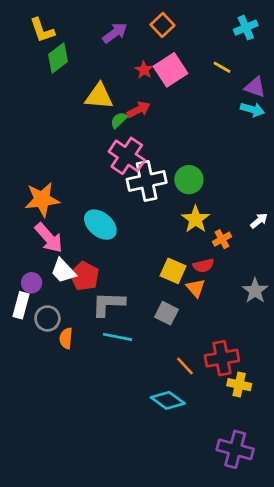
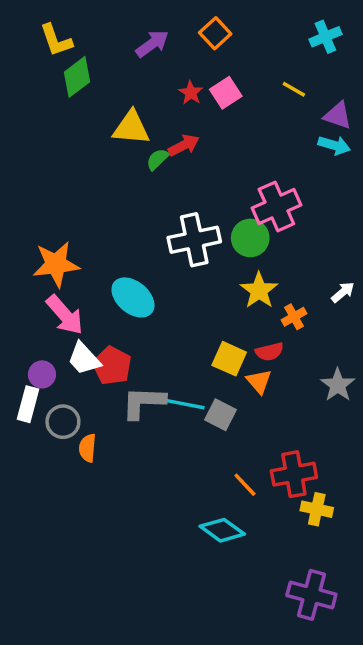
pink square: (170, 70) -> (226, 93), size x0.7
pink cross: (127, 156) -> (276, 206), moved, turned 32
cyan line: (118, 337) -> (185, 404), moved

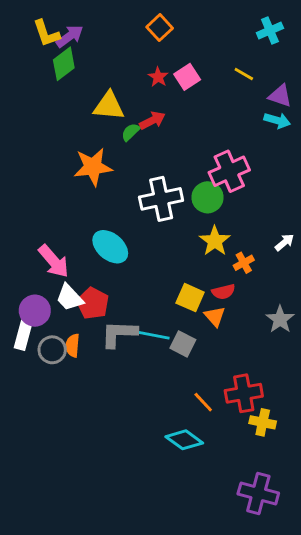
orange square: (215, 33) -> (160, 28), moved
purple arrow: (152, 44) -> (70, 36), moved
orange star: (56, 264) -> (93, 167), moved
purple circle: (42, 374) -> (35, 311), size x1.4
orange semicircle: (87, 448) -> (73, 345), moved

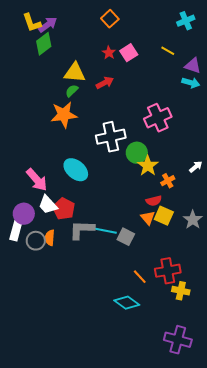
green semicircle: (131, 132) -> (72, 91), moved
green circle: (208, 197) -> (137, 153), moved
yellow square: (190, 298) -> (164, 216), moved

